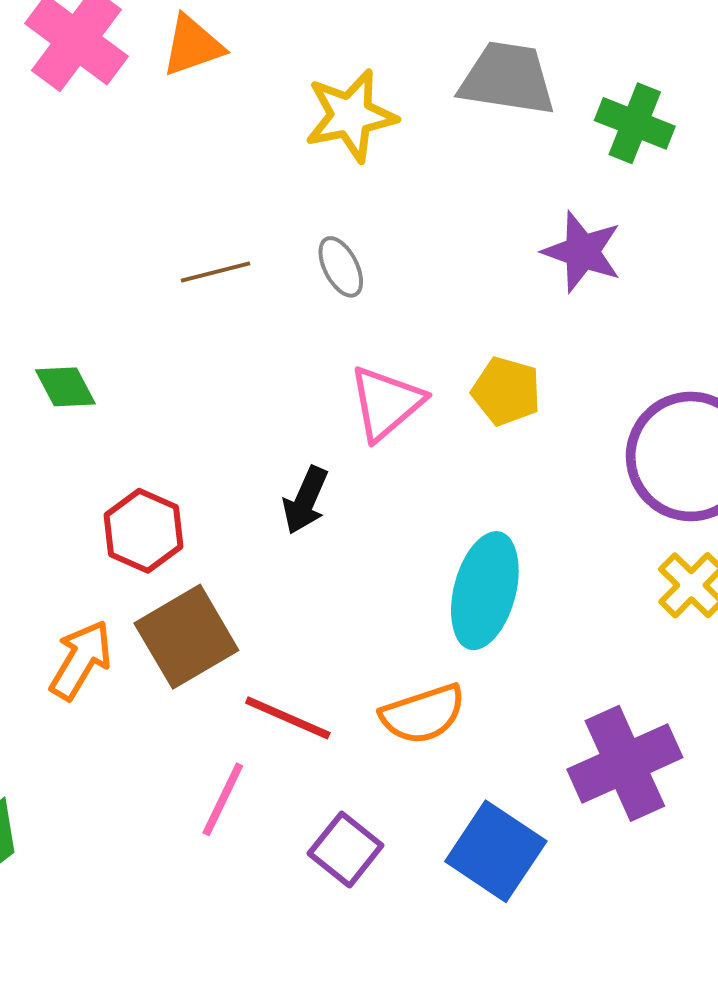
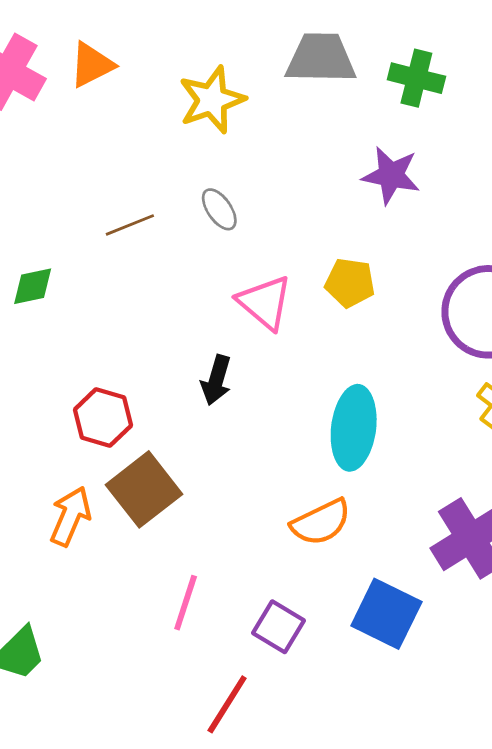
green diamond: (65, 387) -> (33, 286), moved, turned -66
pink triangle: (386, 403) -> (265, 303), turned -32
red line: (288, 718) -> (227, 704), moved, turned -74

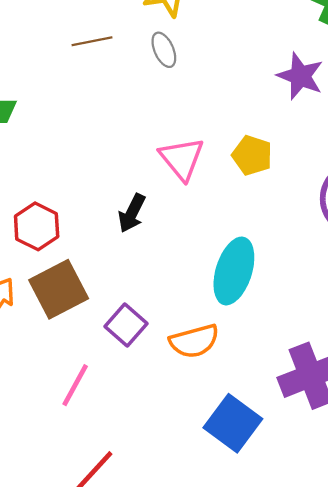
gray ellipse: (219, 209) -> (164, 50), moved
brown line: (130, 225) -> (92, 41), moved
purple square: (278, 627) -> (126, 325), moved

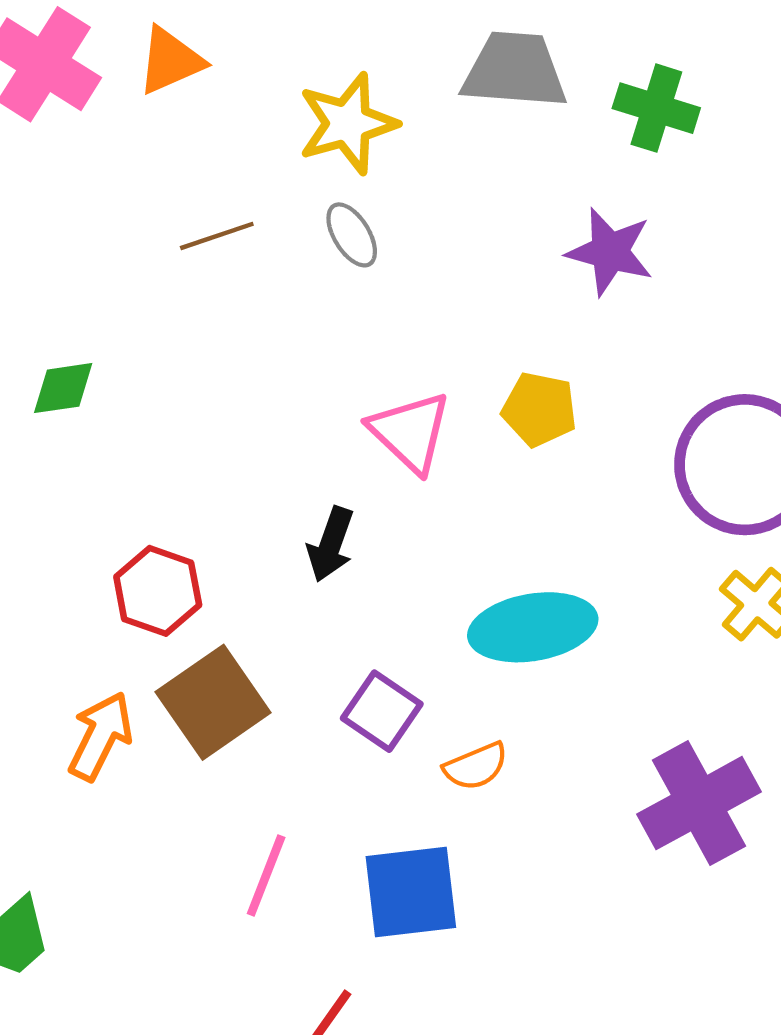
cyan ellipse: (234, 271) -> (533, 627), turned 70
purple square: (126, 325) -> (382, 711), moved
orange semicircle: (194, 341) -> (476, 766), size x0.7
blue square: (233, 423) -> (411, 892), moved, turned -36

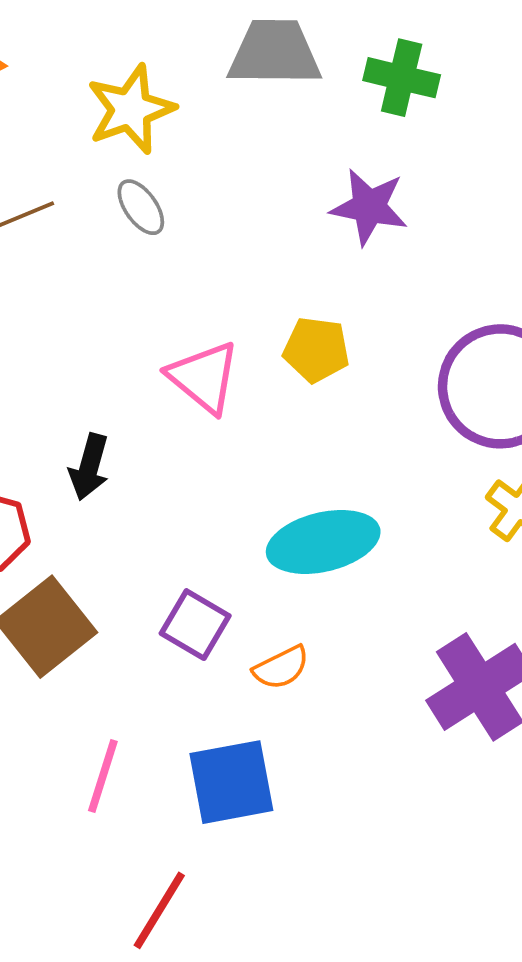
black arrow: (331, 544) -> (89, 467), moved

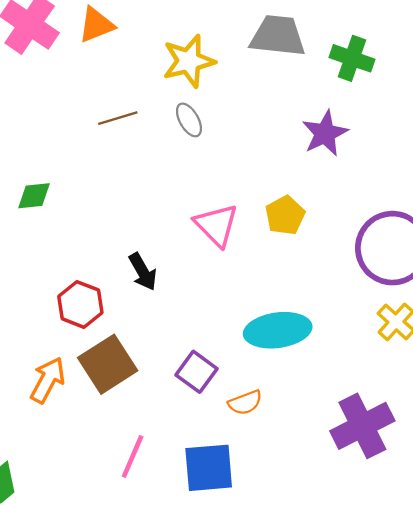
purple star: (369, 207) -> (325, 133), turned 30
yellow pentagon: (316, 350) -> (285, 215), turned 30
black arrow: (89, 467) -> (143, 272), turned -51

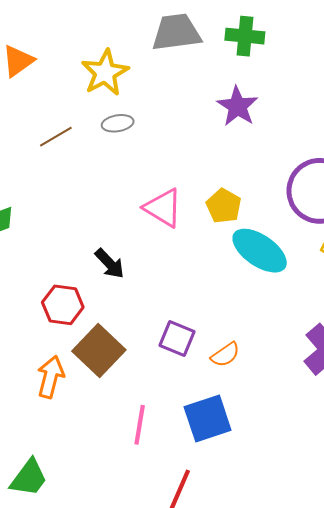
gray ellipse: (189, 120) -> (118, 123), turned -56
yellow pentagon: (285, 215) -> (224, 206), moved
cyan ellipse: (278, 330) -> (260, 251), moved, turned 56

